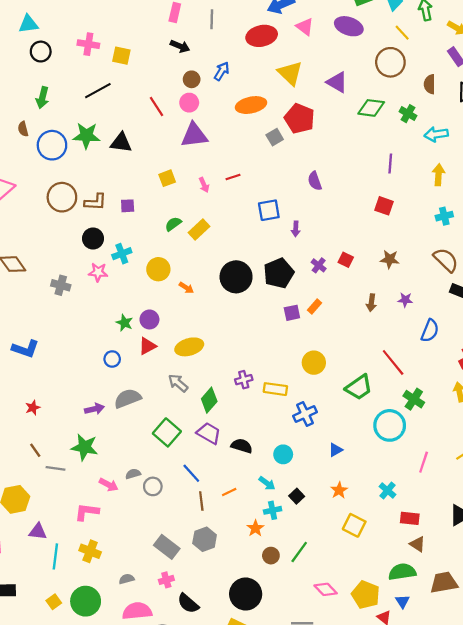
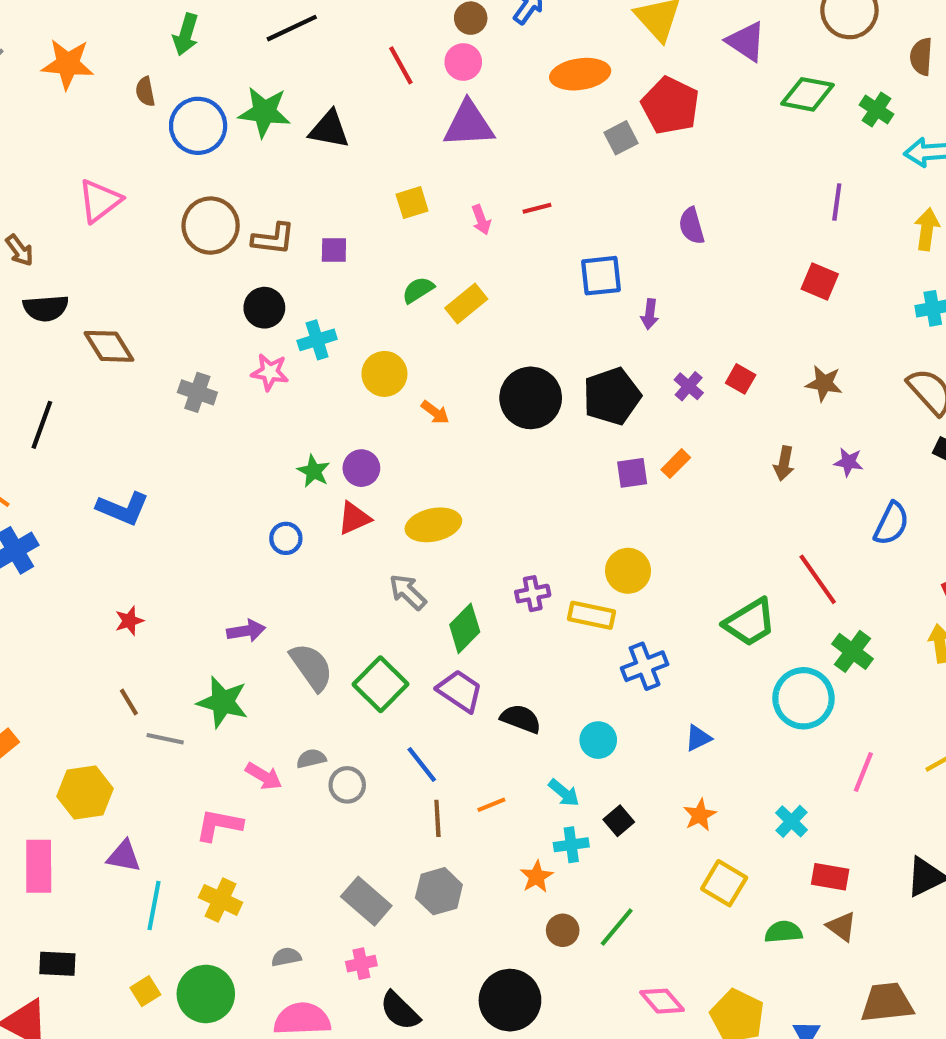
yellow circle: (314, 363) -> (628, 571), moved
gray semicircle: (128, 398) -> (311, 667), moved, turned 72
green semicircle: (402, 572) -> (783, 932), moved, size x0.7

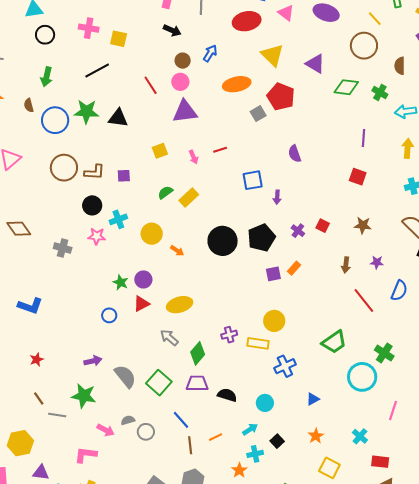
red line: (818, 579) -> (364, 300), moved
purple trapezoid: (460, 691) -> (197, 383), turned -30
cyan arrow: (564, 793) -> (250, 429), turned -70

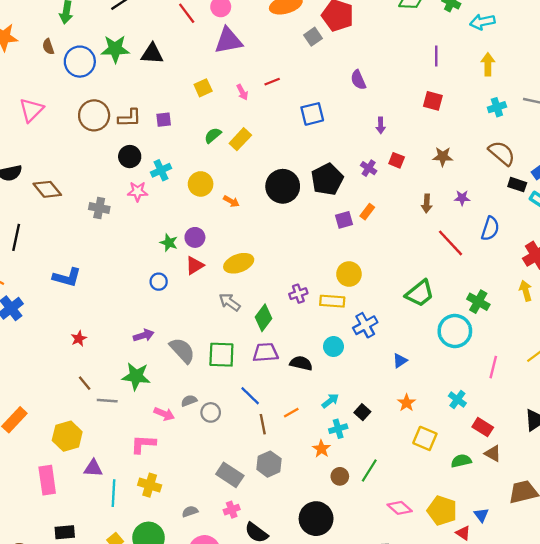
purple arrow: (277, 197) -> (381, 125), moved
green square: (159, 383) -> (221, 355), turned -35
cyan circle: (265, 403) -> (333, 347), moved
red rectangle: (380, 462) -> (483, 427), turned 30

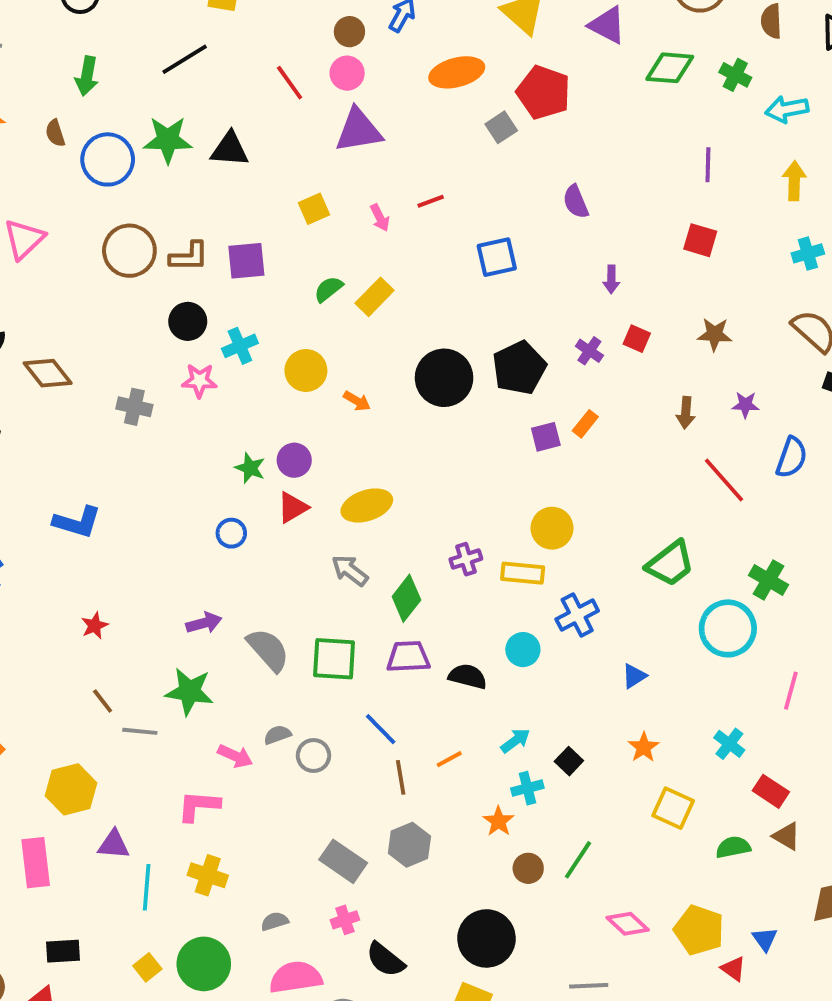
purple square: (164, 120) -> (246, 261), size x1.5

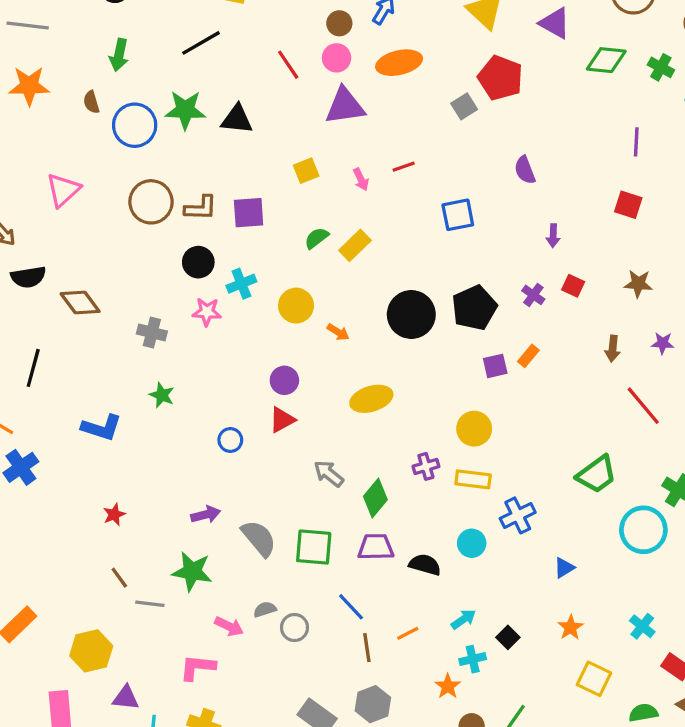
orange ellipse: (457, 72) -> (399, 63), moved
green star: (250, 468) -> (162, 395), moved
yellow ellipse: (367, 506) -> (371, 399), moved
yellow circle: (552, 528) -> (474, 429), moved

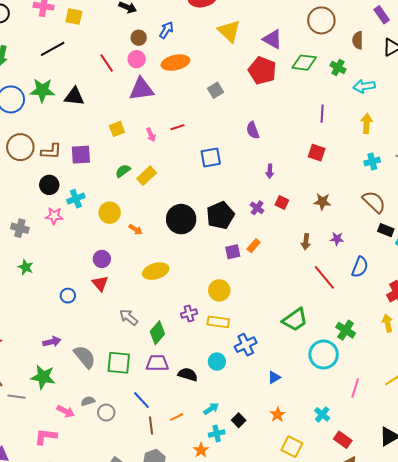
red pentagon: (500, 78) -> (262, 71), moved
red triangle: (282, 420) -> (100, 283), turned -42

